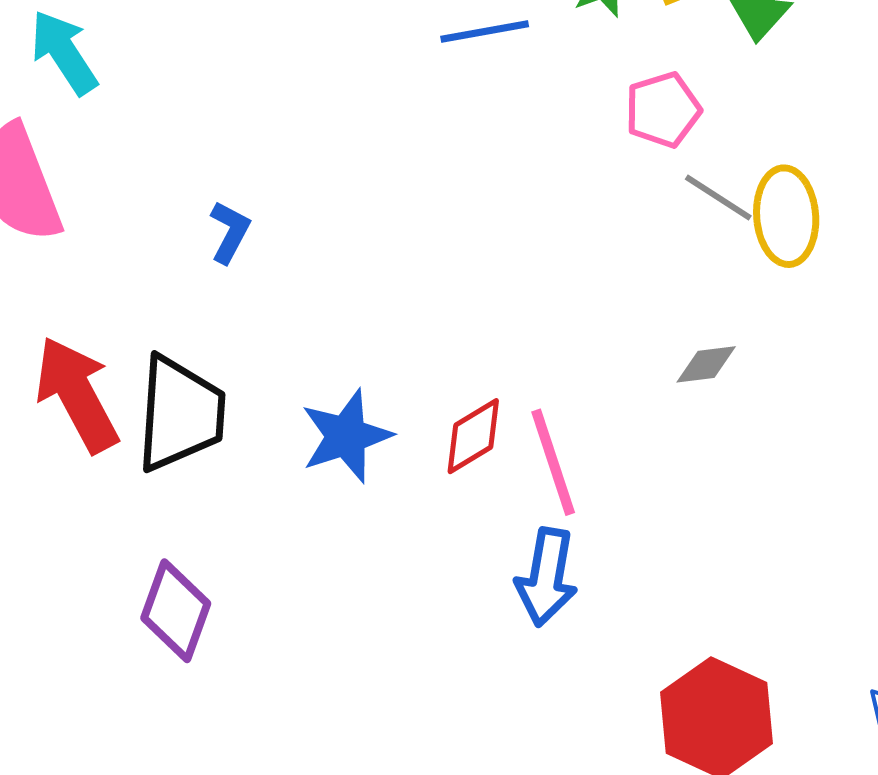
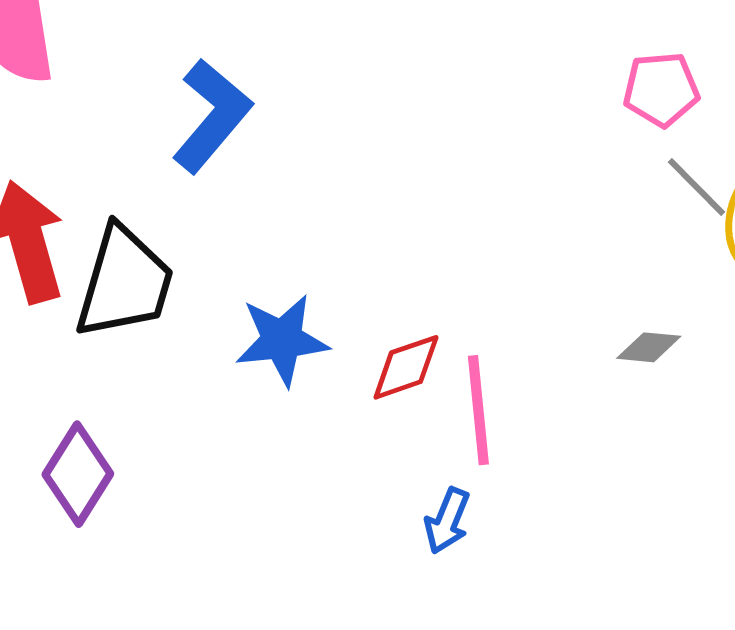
blue L-shape: (230, 232) -> (212, 116), size x1.8
blue arrow: (547, 577) -> (447, 521), size x0.7

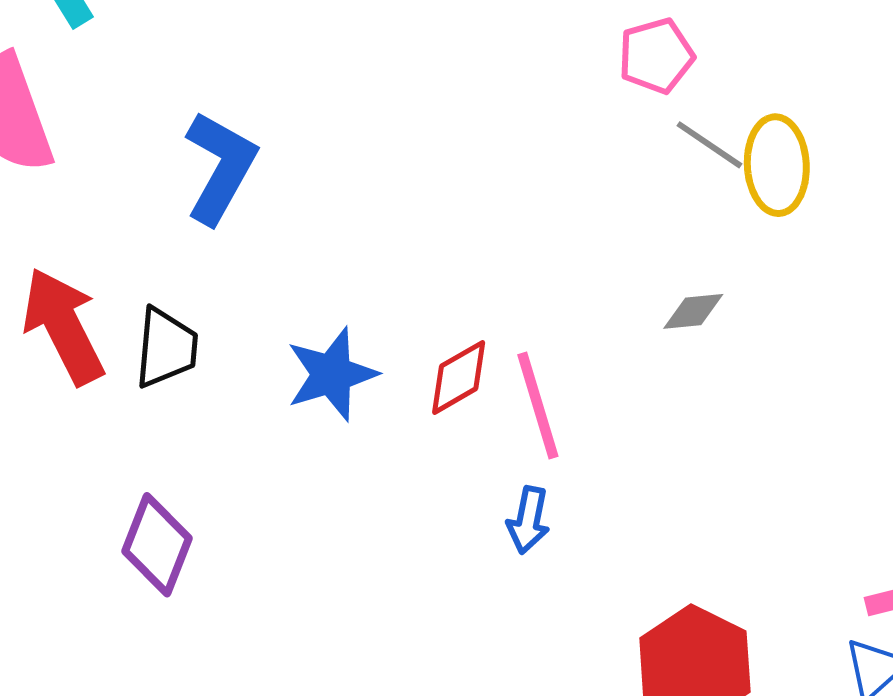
black trapezoid: (124, 282) -> (166, 348), size x0.7

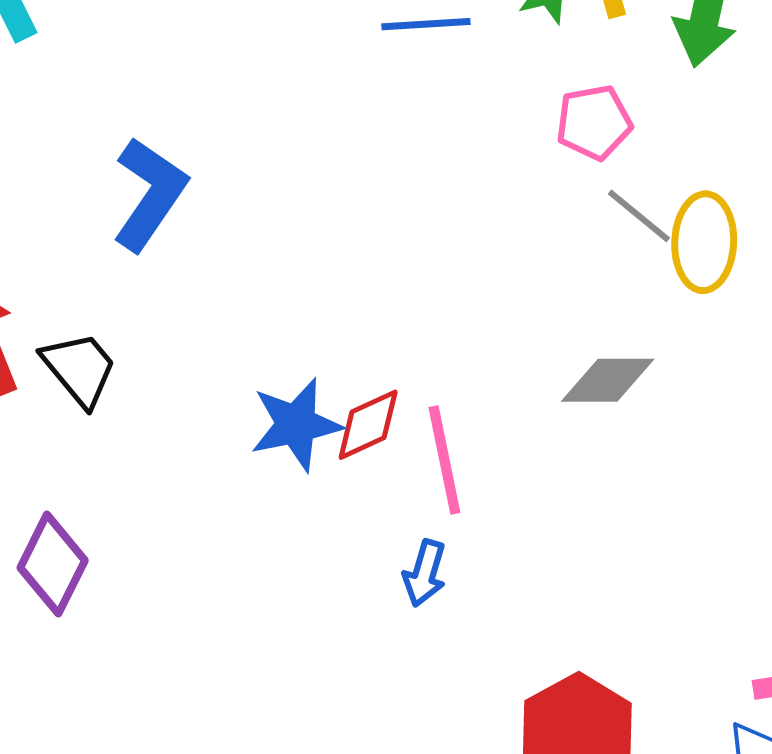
gray diamond: (693, 311) -> (608, 380), size x1.5
black trapezoid: (166, 348) -> (79, 369), turned -50
blue star: (332, 374) -> (296, 424), moved

